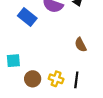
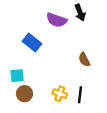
blue rectangle: (27, 17) -> (32, 42), moved
brown circle: (33, 79) -> (25, 94), moved

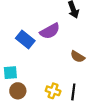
purple semicircle: (57, 20) -> (50, 31), moved, turned -48
brown semicircle: (84, 60) -> (78, 57), turned -32

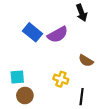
blue rectangle: (25, 40) -> (33, 32), moved
yellow cross: (53, 91) -> (61, 79), moved

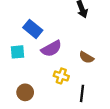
purple semicircle: (58, 34) -> (51, 49), moved
cyan square: (17, 77) -> (17, 52), moved

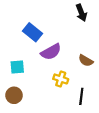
cyan square: (17, 52) -> (17, 67), moved
brown circle: (25, 92) -> (14, 95), moved

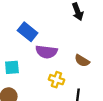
purple semicircle: (51, 52) -> (46, 52), turned 36

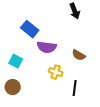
cyan square: (12, 67) -> (16, 61), turned 32

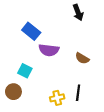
cyan square: (16, 61) -> (25, 71), moved
yellow cross: (56, 72) -> (57, 98), moved, turned -32

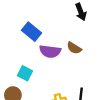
brown semicircle: (82, 58) -> (74, 48), moved

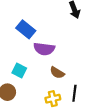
brown semicircle: (74, 48) -> (57, 73), moved

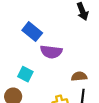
brown semicircle: (57, 73) -> (79, 76), moved, turned 144

